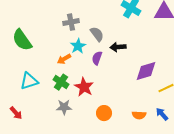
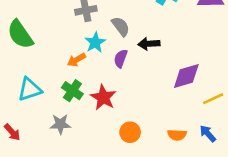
gray star: (64, 107) -> (60, 124), moved

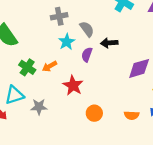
orange arrow: (76, 60) -> (50, 66), moved
cyan triangle: (30, 89) -> (14, 95), moved
green cross: (72, 91) -> (27, 67), moved

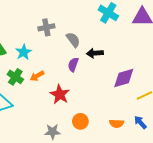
cyan star: (67, 42) -> (24, 52), moved
gray star: (39, 107) -> (52, 132), moved

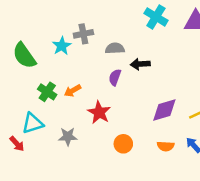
gray semicircle: (73, 40) -> (115, 48), turned -56
cyan star: (24, 52) -> (62, 46), moved
purple diamond: (124, 78) -> (164, 110), moved
gray star: (52, 132) -> (68, 137), moved

